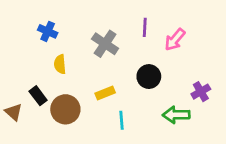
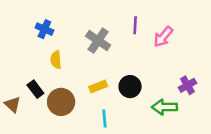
black circle: (149, 77) -> (130, 87), moved
cyan line: (121, 120) -> (104, 118), moved

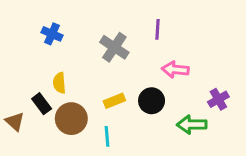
pink arrow: (163, 37) -> (175, 70), moved, turned 55
yellow semicircle: (56, 60) -> (59, 83), moved
cyan line: (104, 118) -> (107, 136), moved

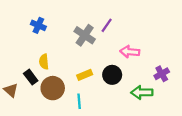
purple line: (157, 29) -> (107, 25), moved, turned 32

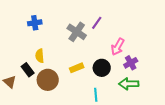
blue cross: (38, 25) -> (35, 23), turned -32
pink arrow: (130, 52) -> (118, 47), turned -66
purple cross: (162, 74) -> (131, 63), moved
cyan line: (79, 101) -> (96, 95), moved

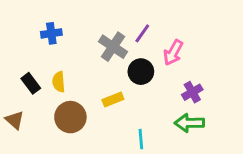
pink arrow: (118, 47) -> (173, 52), moved
black circle: (102, 68) -> (141, 72), moved
black rectangle: (28, 70) -> (31, 83), moved

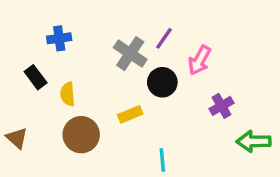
black rectangle: (31, 83) -> (36, 77), moved
green arrow: (189, 123) -> (254, 141), moved

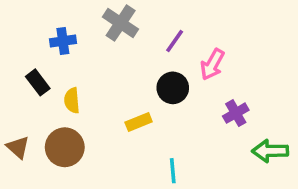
gray cross: (130, 54) -> (121, 23), moved
brown circle: (81, 135) -> (65, 147), moved

